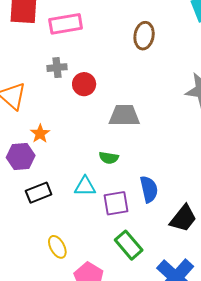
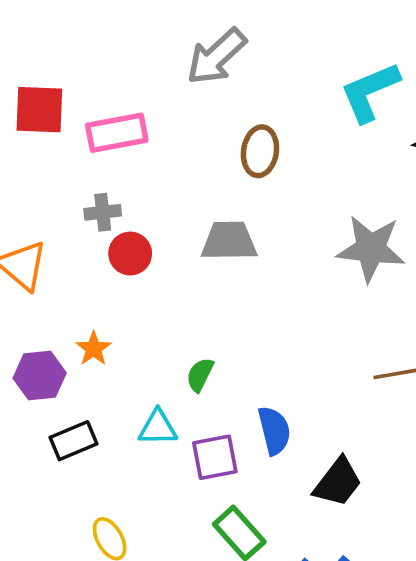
red circle: (84, 84) -> (130, 254), moved
gray trapezoid: (124, 116) -> (229, 241), moved
orange star: (40, 134) -> (94, 349), moved
green semicircle: (109, 158) -> (200, 375), turned 108

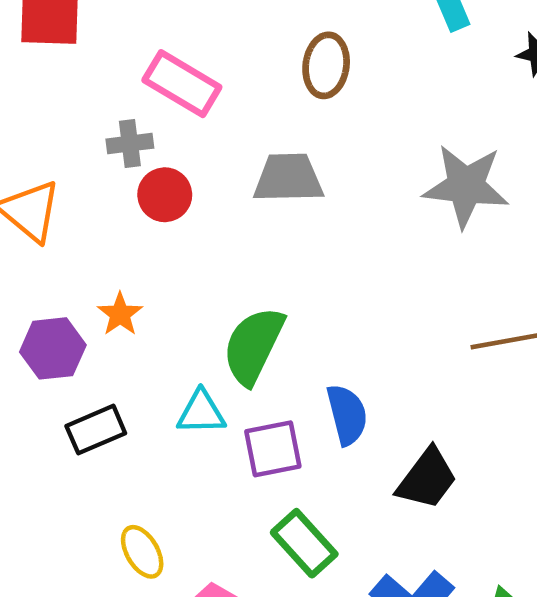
pink rectangle: (117, 133) -> (182, 84), moved, turned 42
green semicircle: (200, 375) -> (253, 346), size x1.8

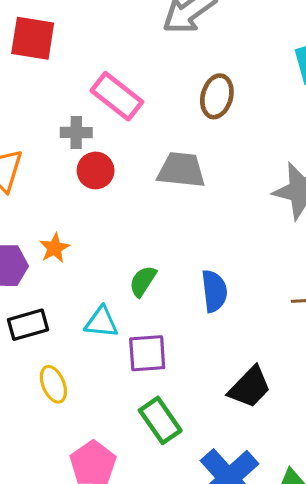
green semicircle: (253, 346) -> (143, 281), size x0.6
blue semicircle: (347, 415) -> (214, 291), moved
yellow ellipse: (142, 552) -> (53, 384), moved

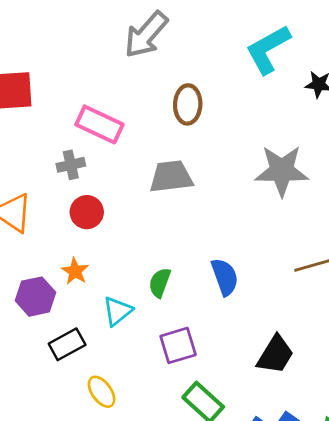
red circle: (96, 170) -> (87, 212), moved
cyan triangle: (101, 322) -> (117, 311), moved, turned -32

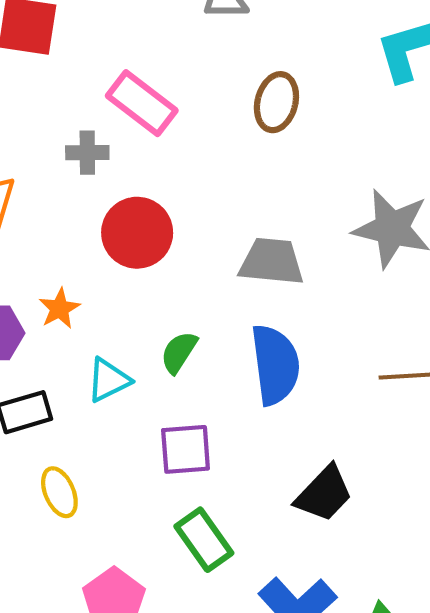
gray trapezoid: (171, 177) -> (272, 262), moved
red circle: (87, 212) -> (137, 233), moved, size x1.4
blue semicircle: (225, 277) -> (275, 365), size x1.4

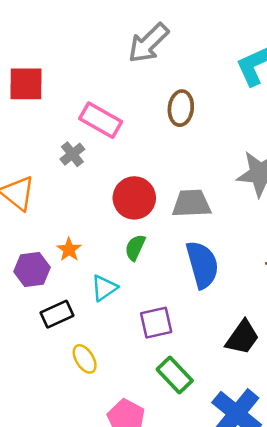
gray cross: (87, 153) -> (72, 154), turned -30
red circle: (137, 233) -> (134, 198), moved
green semicircle: (179, 352) -> (135, 248), moved

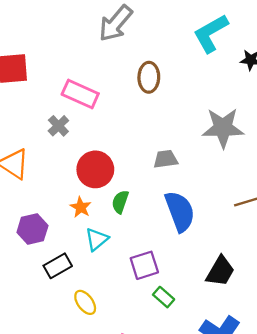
red circle: (134, 198) -> (95, 169), moved
gray trapezoid: (191, 204) -> (166, 159), size x0.7
orange star: (69, 249) -> (81, 207), moved
green rectangle: (175, 375) -> (164, 297), moved, size x0.7

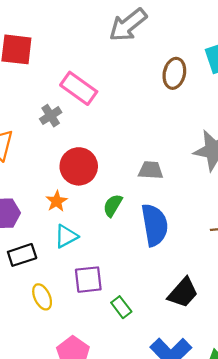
brown ellipse: (149, 77) -> (174, 73), moved
green semicircle: (120, 202) -> (113, 205), moved
purple square: (144, 265) -> (88, 280), moved

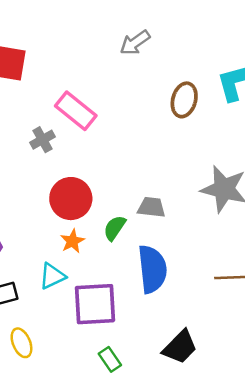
gray arrow: (128, 25) -> (135, 43), size x0.7
orange star: (57, 201) -> (72, 241), moved
green semicircle: (113, 205) -> (115, 228), moved
purple square: (88, 280) -> (95, 304), moved, size x1.4

